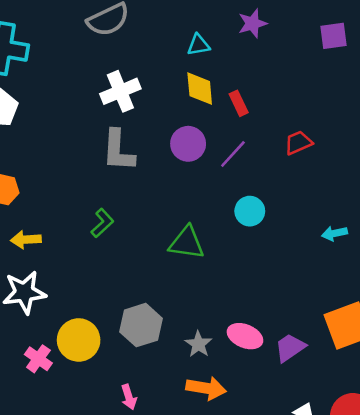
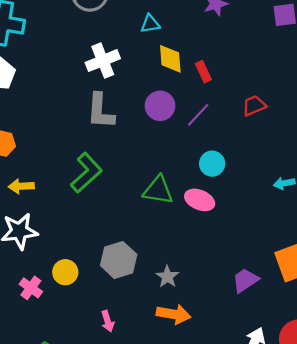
cyan triangle: (198, 45) -> (150, 24), moved
green L-shape: (102, 223) -> (86, 173), size x1.6
pink ellipse: (245, 336) -> (200, 200), moved
yellow circle: (79, 340) -> (65, 272), size x0.7

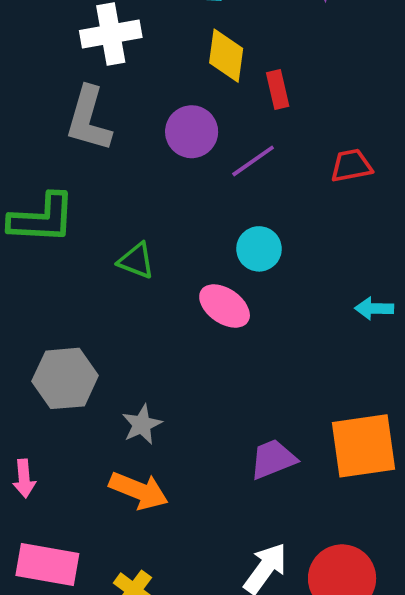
green L-shape: (86, 173) -> (42, 218), turned 33
green triangle: (158, 190) -> (136, 261), moved, size x0.7

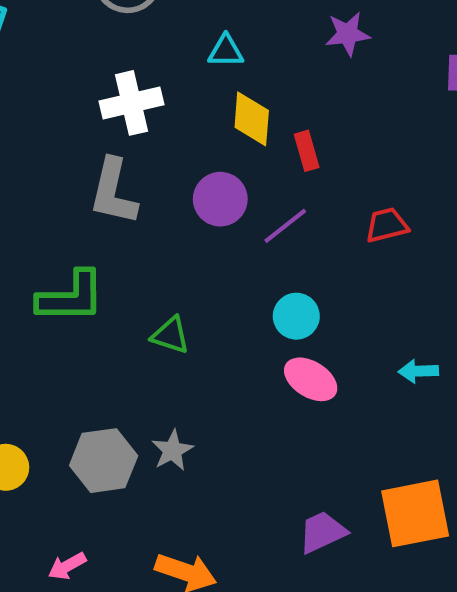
pink ellipse: (225, 306) -> (311, 379), moved
gray star: (142, 424) -> (172, 450), moved
pink arrow: (24, 479) -> (67, 566), turned 69

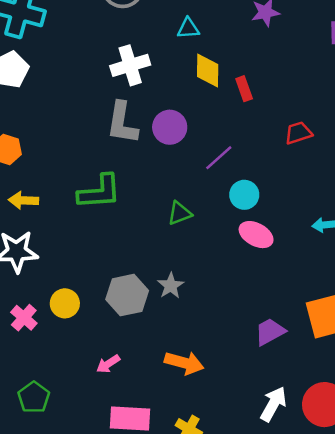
purple circle: (220, 199) -> (170, 127), moved
purple line: (285, 226) -> (219, 158), moved
green triangle: (170, 335) -> (180, 213), moved, turned -35

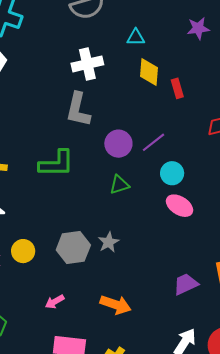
purple circle: (170, 127) -> (118, 144), moved

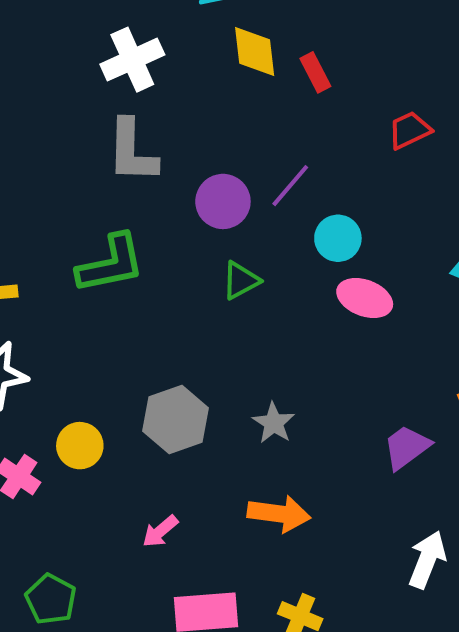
gray star: (109, 242) -> (274, 423), moved

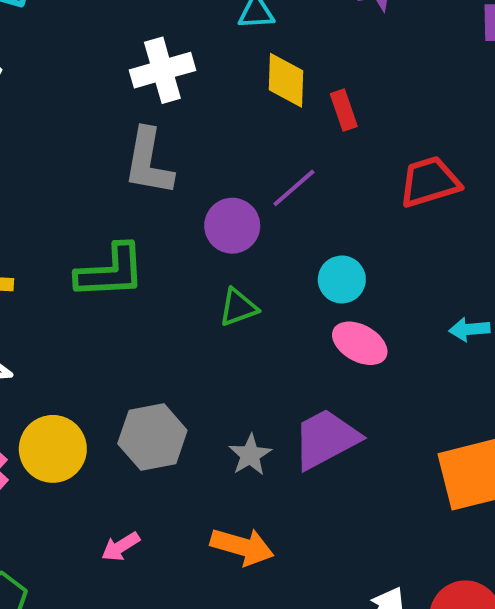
red trapezoid: (410, 130) -> (430, 182), size x1.4
purple line: (290, 186) -> (294, 188), moved
yellow circle: (80, 446) -> (53, 449), size x1.4
purple trapezoid: (407, 447) -> (326, 439), moved, size x1.4

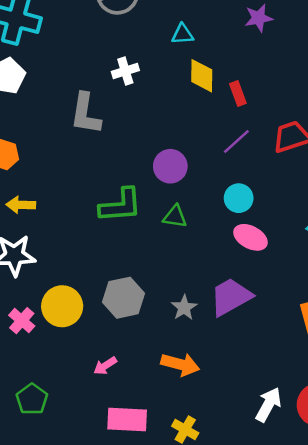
white cross: (162, 70) -> (125, 71), size x0.7
gray L-shape: (148, 162) -> (86, 114), moved
purple line: (294, 188) -> (236, 142), moved
green L-shape: (111, 272) -> (121, 205), moved
green triangle: (238, 307) -> (175, 217), turned 30

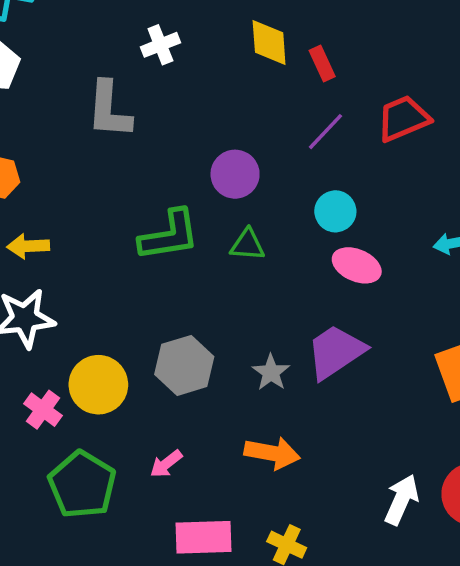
green pentagon: (32, 399) -> (82, 485), moved, size x1.5

